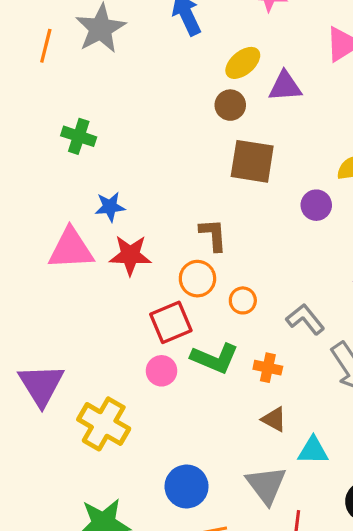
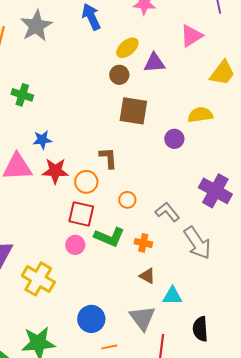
orange circle: (197, 279) -> (86, 182), moved
red square: (171, 322) -> (81, 214), turned 36

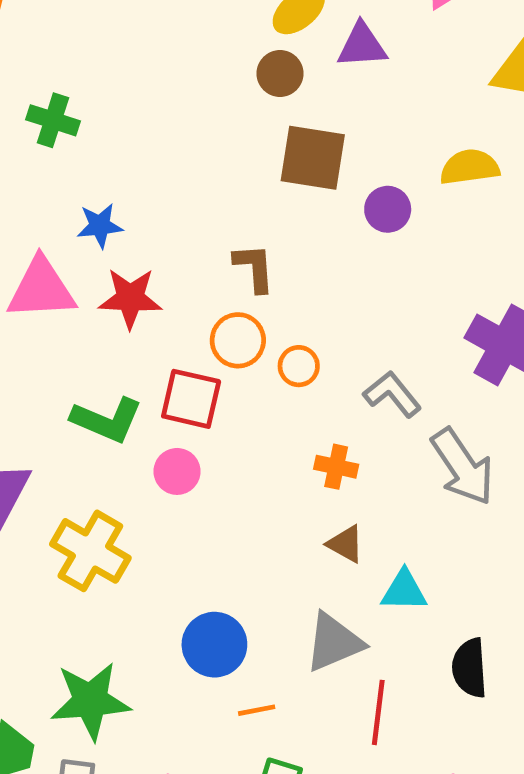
purple circle: (174, 139) -> (388, 209), moved
orange circle: (86, 182) -> (238, 340), moved
green L-shape: (109, 237) -> (107, 420), moved
gray triangle: (142, 318) -> (334, 642), turned 44

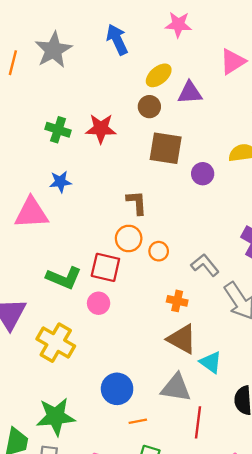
green cross: (53, 120) -> (58, 130), moved
red star: (130, 298) -> (101, 129), moved
brown triangle: (346, 544) -> (182, 339), size x1.6
cyan triangle: (404, 591) -> (211, 362), turned 35
gray triangle: (334, 642) -> (176, 388), turned 32

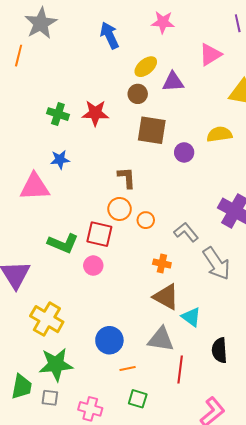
gray star: (53, 50) -> (41, 23), moved
yellow cross: (56, 343) -> (47, 319), moved

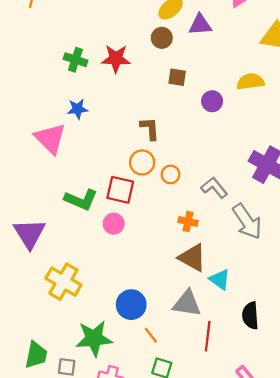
brown square: (152, 130) -> (177, 77), size x0.6
pink triangle: (35, 187) -> (50, 138), turned 48
green star: (56, 364) -> (94, 338), moved
orange line: (128, 369) -> (151, 335), turned 63

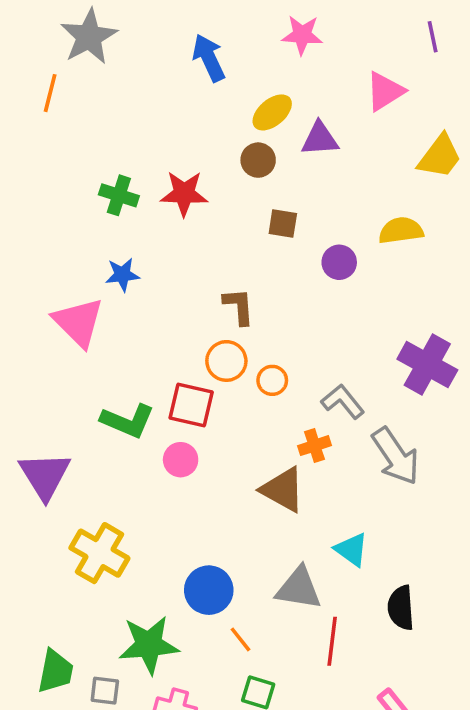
orange cross: (188, 222) -> (315, 446), moved, turned -30
brown triangle: (192, 258) -> (283, 490), moved

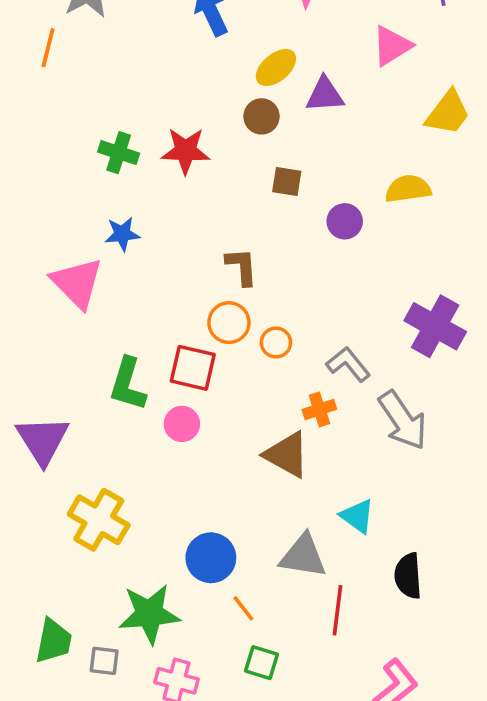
green L-shape: (128, 421) -> (128, 384), turned 84

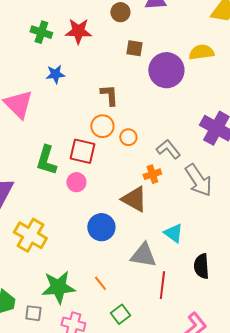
purple circle: (345, 221) -> (166, 70), size x1.8
blue star: (122, 234) -> (55, 74), moved
blue circle: (211, 558) -> (101, 227), moved
orange line: (243, 608) -> (100, 283), moved
green square: (261, 663) -> (120, 314), turned 36

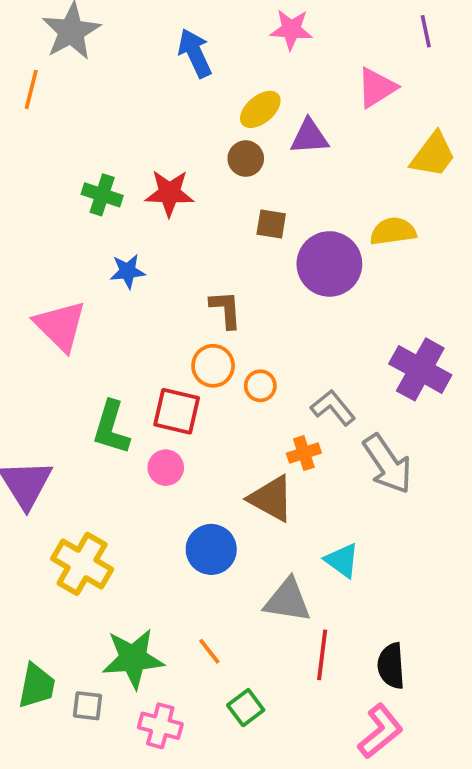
black semicircle: (201, 266) -> (391, 666), moved

